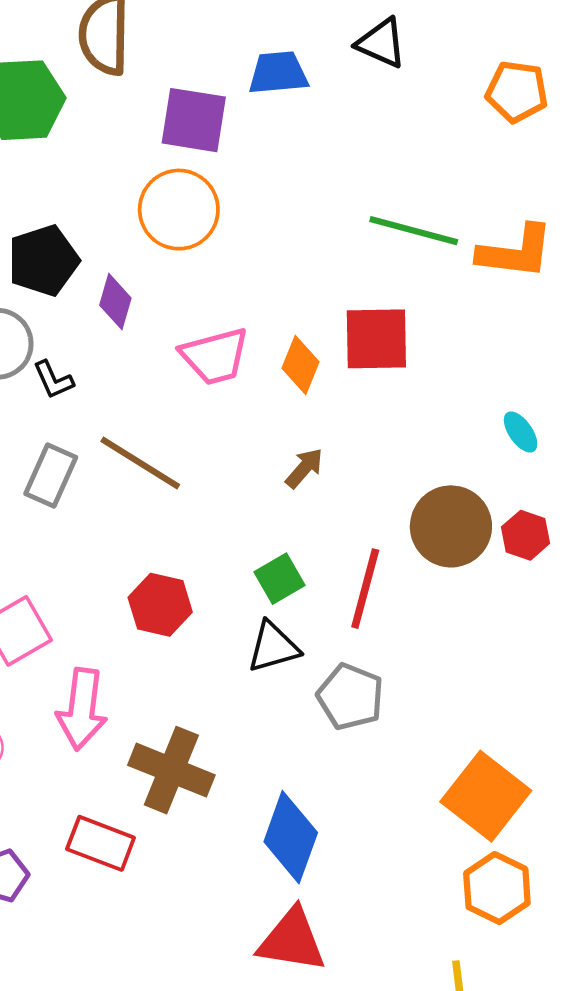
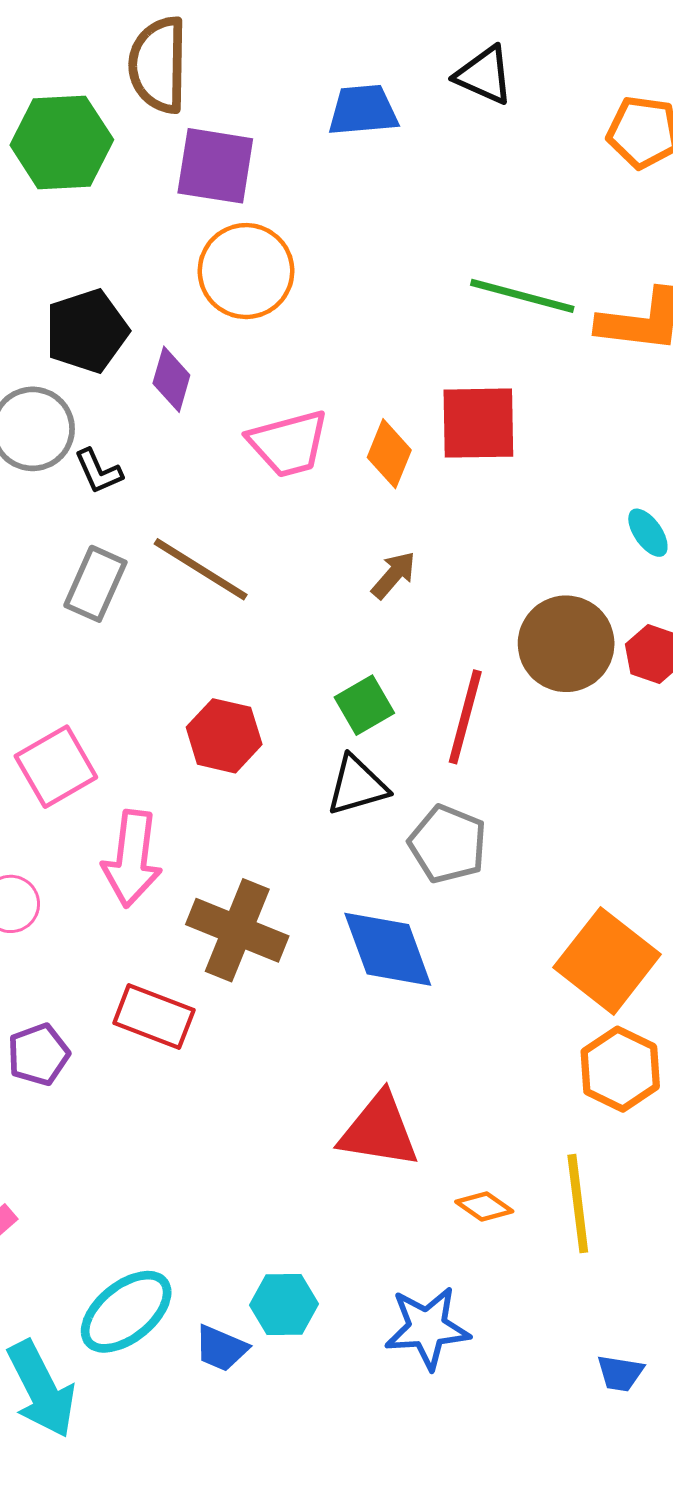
purple square: (194, 120) -> (215, 166), moved
blue diamond: (291, 837) -> (388, 949), moved, turned -40

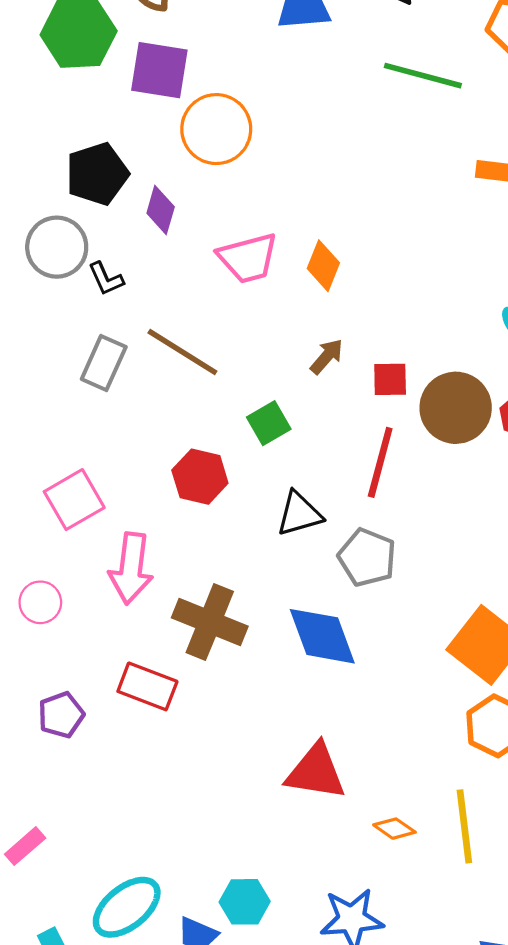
purple square: (215, 166) -> (159, 70), moved
green line: (522, 296) -> (423, 76), moved
red square: (478, 423) -> (390, 379), moved, size x0.6
green square: (364, 705) -> (269, 423), moved

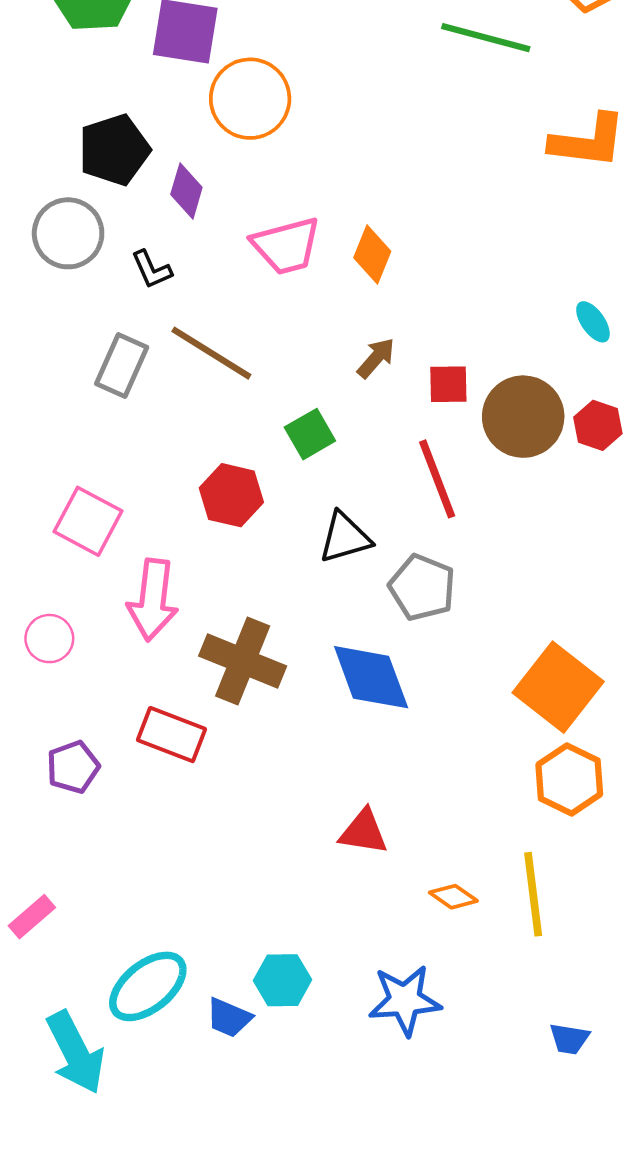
black L-shape: (106, 279) -> (152, 269), moved
red line: (380, 462) -> (437, 479), turned -36
pink square: (74, 500) -> (88, 521), turned -32
red triangle: (316, 772) -> (364, 832), size x0.7

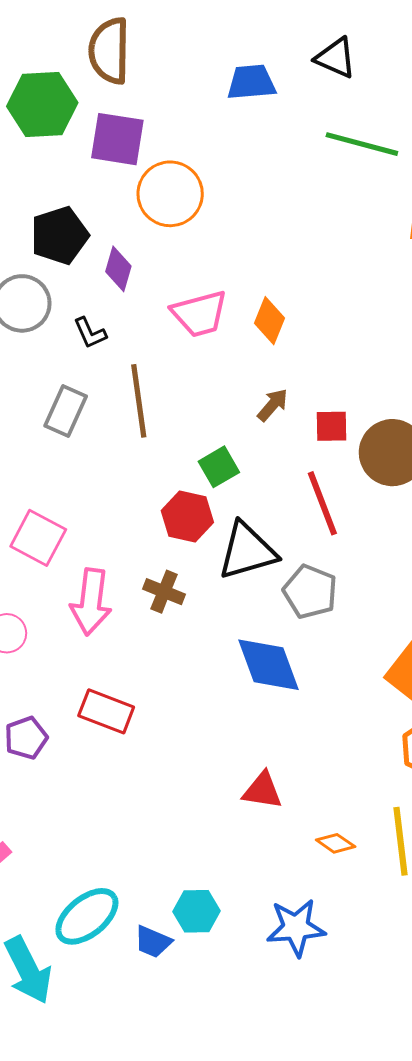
brown line: (211, 353) -> (139, 401), turned 50
red hexagon: (231, 495) -> (187, 517), moved
black triangle: (345, 538) -> (247, 551), size x1.4
brown cross: (243, 661) -> (164, 592), moved, size x0.6

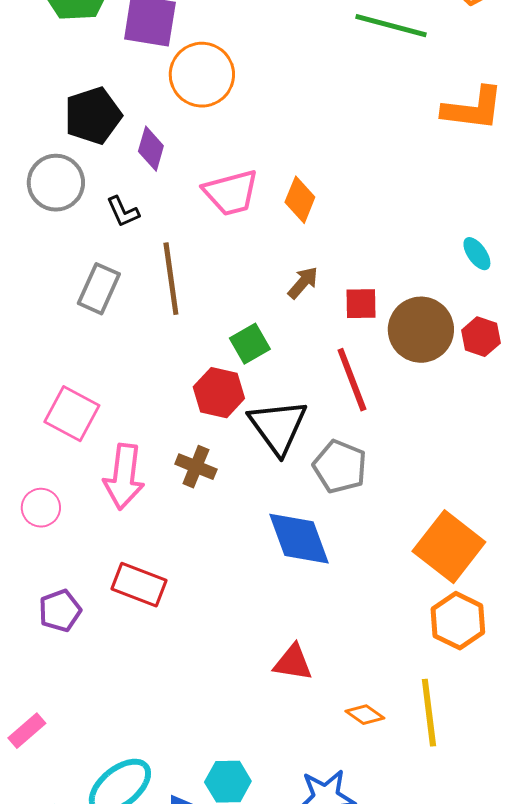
black triangle: (247, 551) -> (278, 427), turned -50

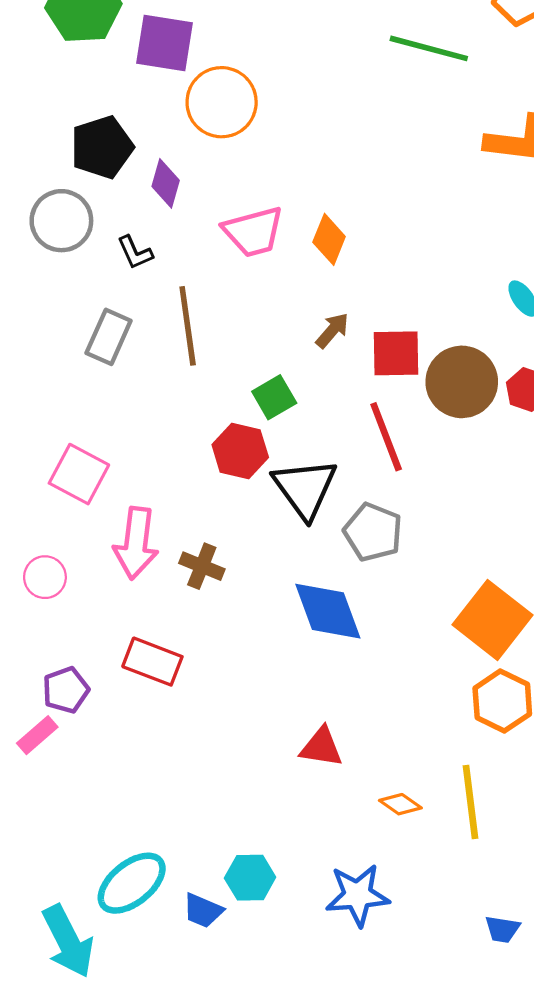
red square: (361, 304) -> (396, 353), size x1.4
brown cross: (196, 467) -> (202, 566), moved
pink rectangle: (27, 731) -> (37, 735), moved

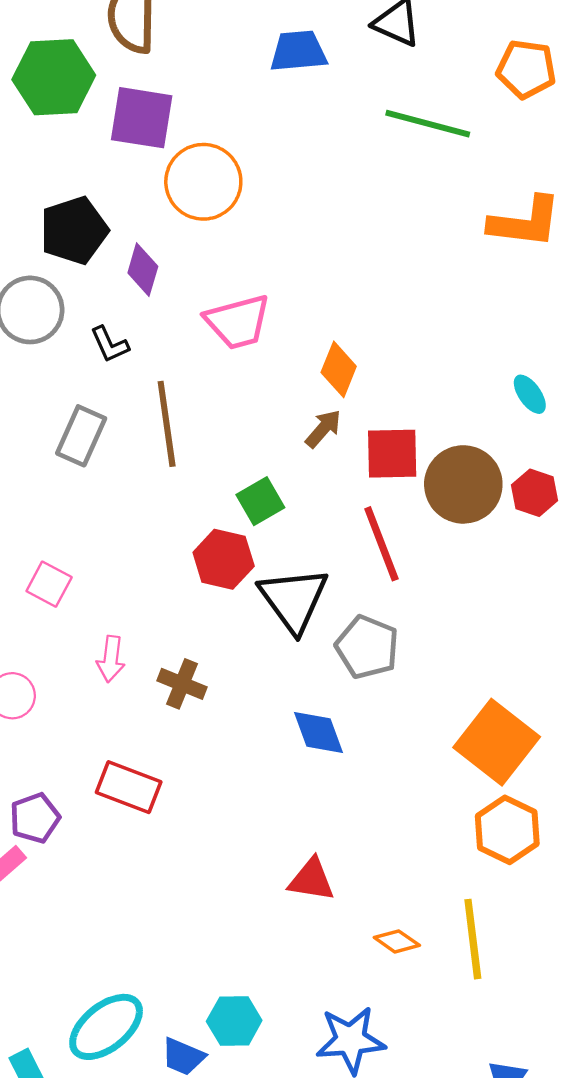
orange diamond: (329, 239) -> (339, 369), moved
pink square: (79, 474) -> (49, 584), size x0.7
pink arrow: (136, 543) -> (111, 659), size x0.6
blue diamond: (328, 611) -> (318, 733), size x0.7

